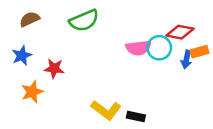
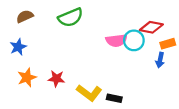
blue arrow: (186, 59) -> (160, 60), moved
red star: (54, 68) -> (56, 79), moved

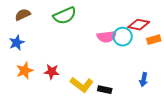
blue arrow: (160, 60) -> (144, 80), moved

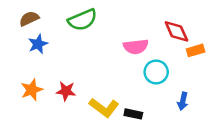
red diamond: (139, 25) -> (176, 31), turned 55
cyan circle: (123, 37) -> (156, 72), moved
blue star: (17, 43) -> (38, 44), moved

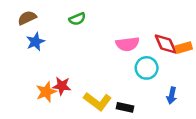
green semicircle: (82, 20) -> (77, 19), size x0.6
red diamond: (176, 31) -> (166, 44), moved
orange star: (32, 90) -> (46, 92), moved

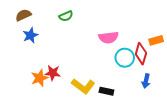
red diamond: (166, 44) -> (141, 54), moved, turned 40

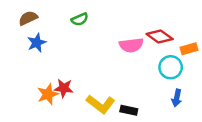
red diamond: (141, 54) -> (160, 37), moved, turned -70
cyan circle: (125, 58) -> (171, 67), moved

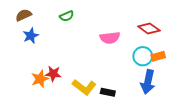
red diamond: (160, 37) -> (149, 28), moved
orange rectangle: (189, 49) -> (158, 56), moved
blue arrow: (177, 98) -> (148, 82), size x1.6

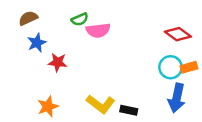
pink semicircle: (110, 38) -> (98, 30), moved
red star: (53, 74) -> (58, 62), moved
orange star: (40, 79) -> (48, 106), moved

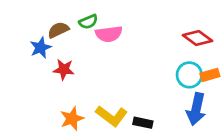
brown semicircle: (28, 18) -> (58, 30), moved
orange star: (48, 106) -> (72, 119), moved

